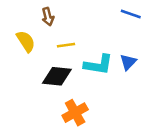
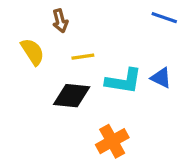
blue triangle: (128, 62) -> (161, 78), turned -48
orange cross: (75, 113) -> (112, 141), moved

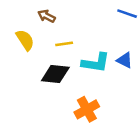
brown arrow: (60, 21) -> (46, 16), turned 132

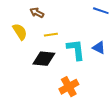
cyan L-shape: (96, 63) -> (76, 50), turned -105

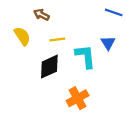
blue triangle: (99, 48) -> (108, 43), moved, turned 32
black diamond: (44, 59) -> (49, 67), turned -30

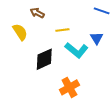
yellow line: (57, 39) -> (62, 30), moved
cyan L-shape: (85, 56) -> (76, 50), turned 135

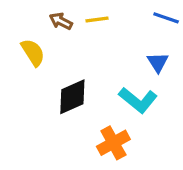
yellow line: (62, 30) -> (97, 20), moved
cyan L-shape: (76, 50) -> (138, 100), moved

